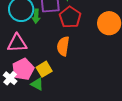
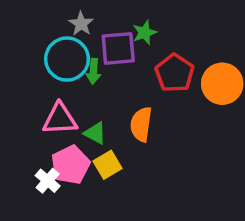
red pentagon: (70, 17) -> (175, 73), moved
green triangle: (37, 84) -> (95, 133), moved

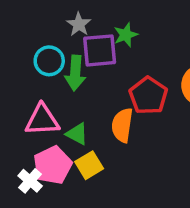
gray star: (81, 24) -> (79, 24), moved
cyan circle: (67, 59) -> (49, 61), size x0.7
green arrow: (93, 71) -> (75, 73), size x1.4
red pentagon: (175, 73) -> (148, 96), moved

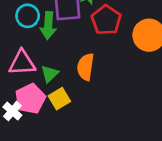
red pentagon: (148, 96) -> (106, 20), moved
green triangle: (77, 134) -> (50, 74), turned 48

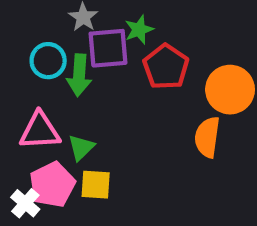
orange semicircle: (86, 67) -> (207, 137), moved
yellow square: (59, 99) -> (96, 185), turned 35

